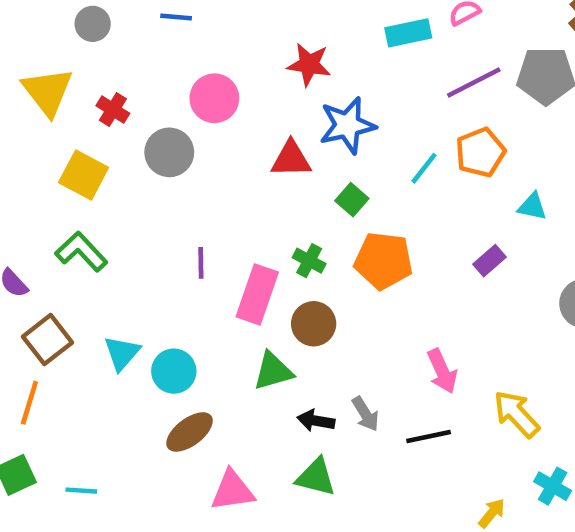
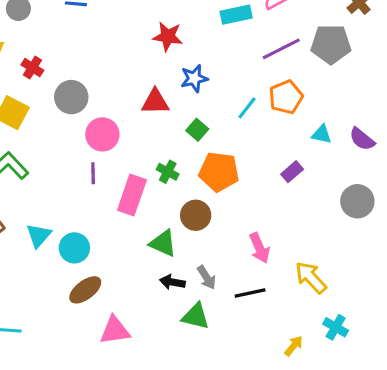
pink circle: (214, 98) -> (102, 134), moved
blue star: (347, 125) -> (194, 78), size x0.7
brown circle: (314, 324) -> (196, 215), moved
green triangle: (273, 371) -> (163, 243), moved, turned 40
green triangle: (316, 477) -> (196, 316), moved

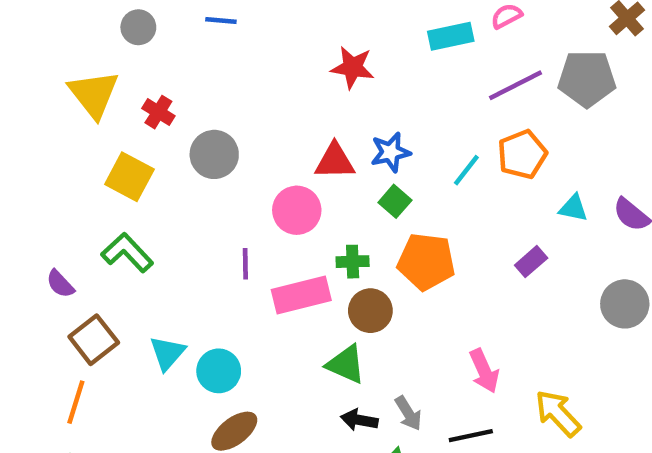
blue star: (194, 78) -> (390, 152), moved
pink circle: (102, 134) -> (297, 210), moved
green cross: (168, 172) -> (353, 262), turned -30
pink rectangle: (132, 195) -> (301, 295), turned 57
brown circle: (196, 215) -> (370, 311), moved

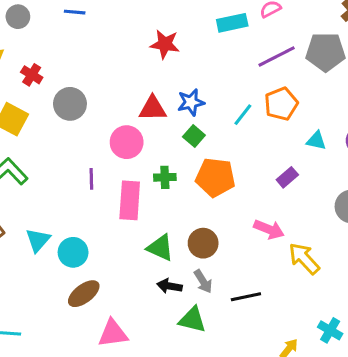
pink rectangle: (301, 295) -> (130, 200), turned -72
brown circle: (370, 311) -> (203, 243), moved
pink arrow: (484, 371) -> (269, 229), moved, turned -44
yellow arrow: (558, 413) -> (304, 258), moved

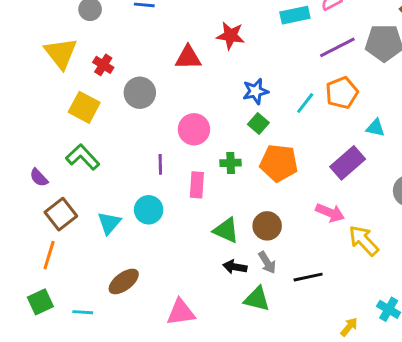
red triangle: (153, 108) -> (188, 58), moved
purple rectangle: (287, 177) -> (348, 163), size x1.6
pink rectangle: (130, 200) -> (197, 185), size x0.7
cyan circle: (73, 252) -> (149, 210), moved
brown ellipse: (84, 294) -> (124, 281), moved

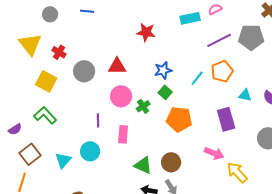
red triangle: (188, 58) -> (117, 66), moved
green cross: (231, 163) -> (143, 106), moved, turned -32
purple rectangle: (348, 163) -> (226, 119), turned -65
purple semicircle: (39, 178) -> (15, 129), turned -80

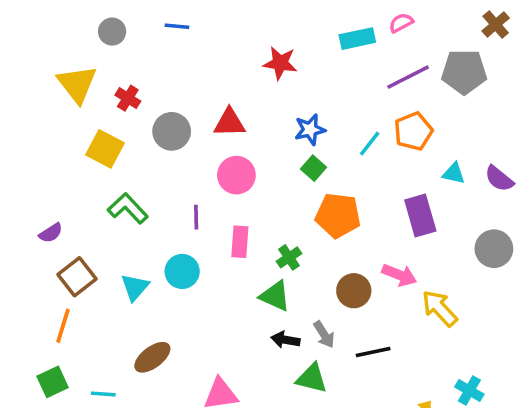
green cross: (143, 106) -> (289, 257), moved
green L-shape: (45, 115) -> (128, 208), moved
brown circle: (171, 162) -> (354, 291), moved

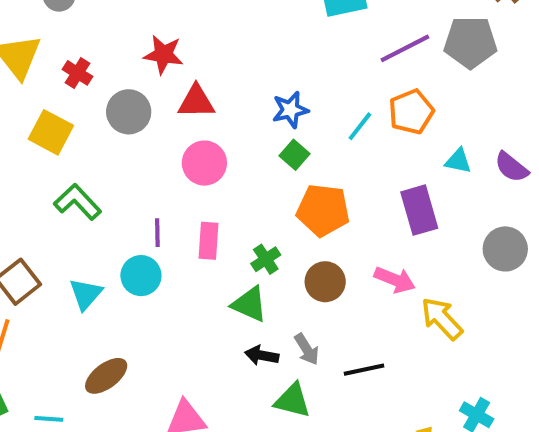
red star: (280, 63) -> (163, 55), moved
purple line: (196, 217) -> (157, 233), moved
brown circle: (354, 291) -> (325, 282), moved

